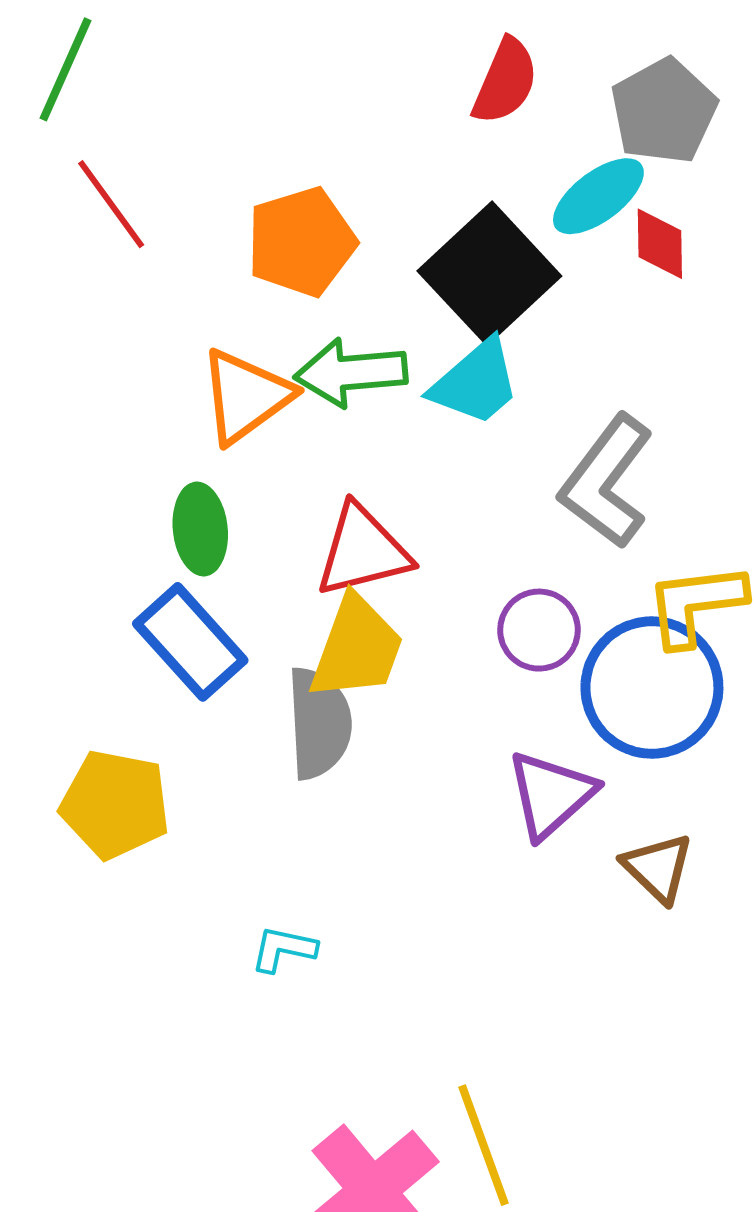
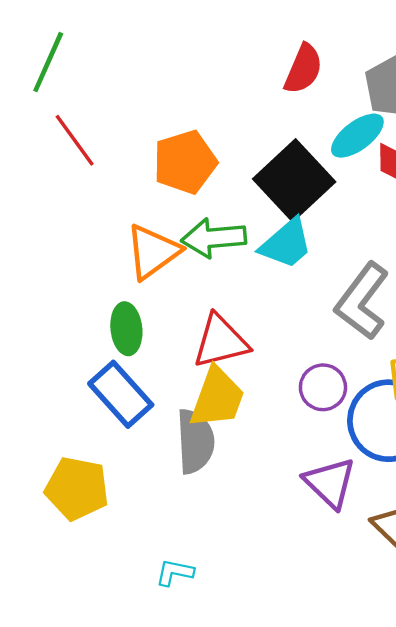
purple triangle: (551, 794) -> (330, 483), turned -34

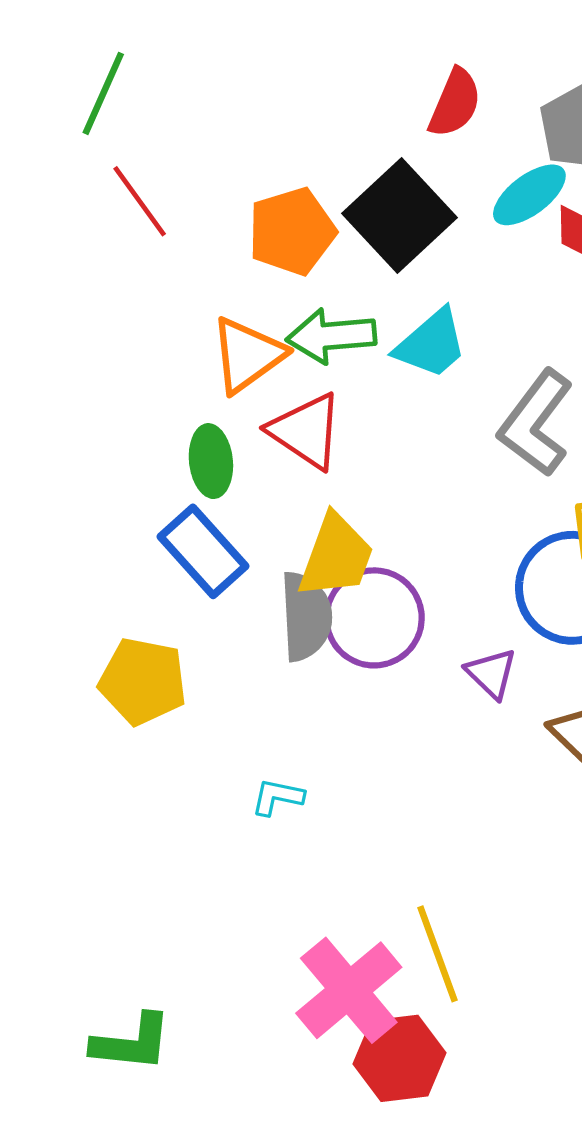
black square: (294, 180) -> (399, 215), moved
red triangle: (221, 341) -> (306, 431), moved, turned 48
purple circle: (323, 387) -> (374, 618), moved, size x1.5
purple triangle: (330, 483) -> (491, 673), size x0.7

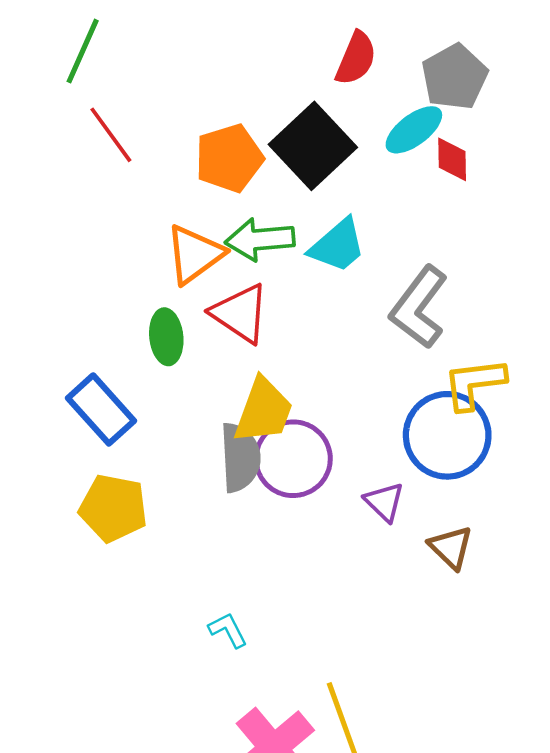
blue rectangle: (203, 551) -> (101, 409), moved
cyan L-shape: (277, 797) -> (228, 630), moved, turned 51

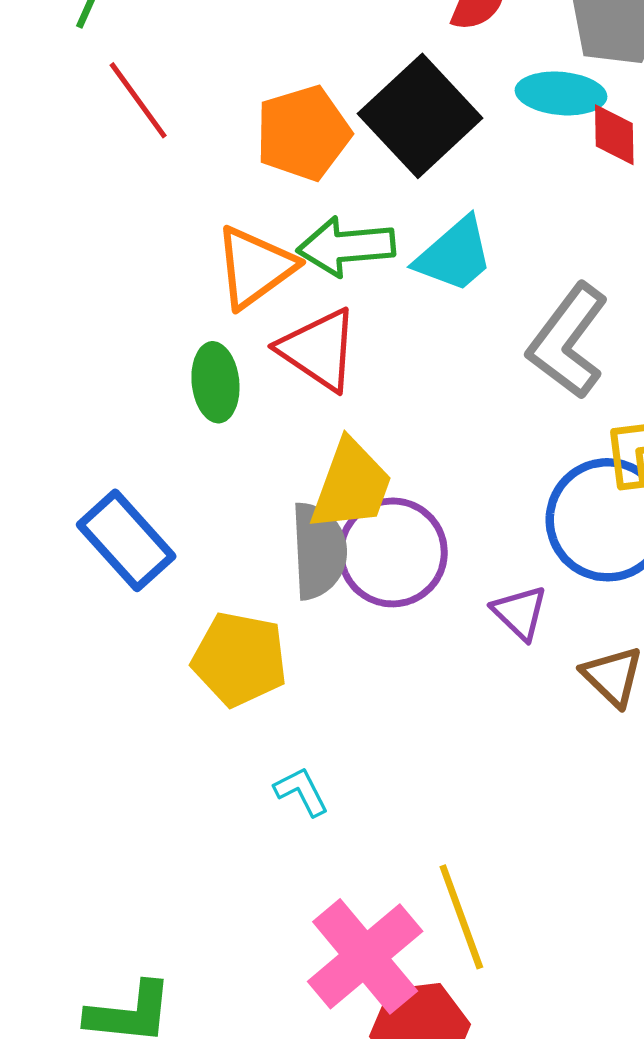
cyan ellipse: (414, 130) -> (561, 93), turned 42
blue rectangle: (101, 409) -> (126, 540), moved
yellow pentagon: (113, 508) -> (240, 659), moved

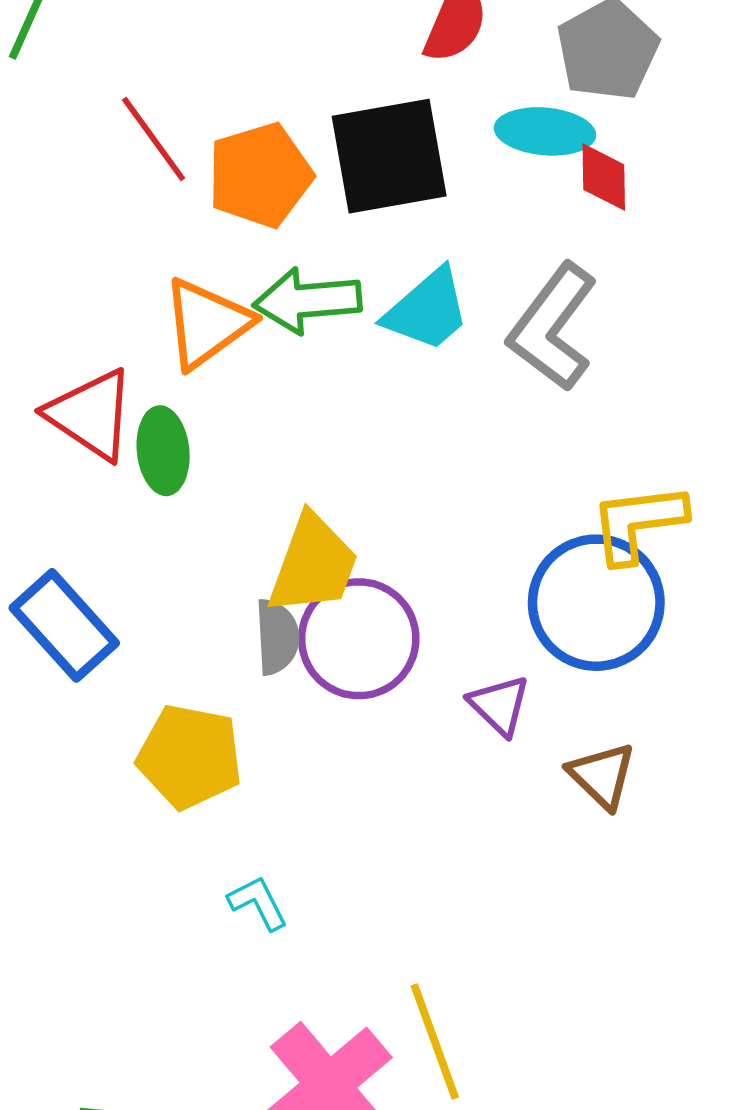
red line: (138, 100) -> (154, 139), moved
black square: (420, 116) -> (389, 156), turned 33
gray L-shape: (568, 341) -> (553, 327), moved
red triangle: (319, 350) -> (91, 415), moved
gray semicircle: (319, 551) -> (277, 637), size x0.7

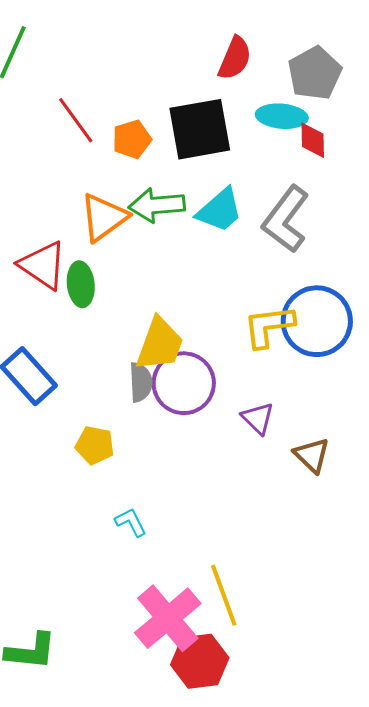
orange pentagon: (260, 175) -> (132, 139), size x0.7
yellow L-shape: (638, 523) -> (269, 326), moved
blue circle: (596, 603) -> (317, 321), moved
yellow pentagon: (190, 757) -> (95, 445), size x0.7

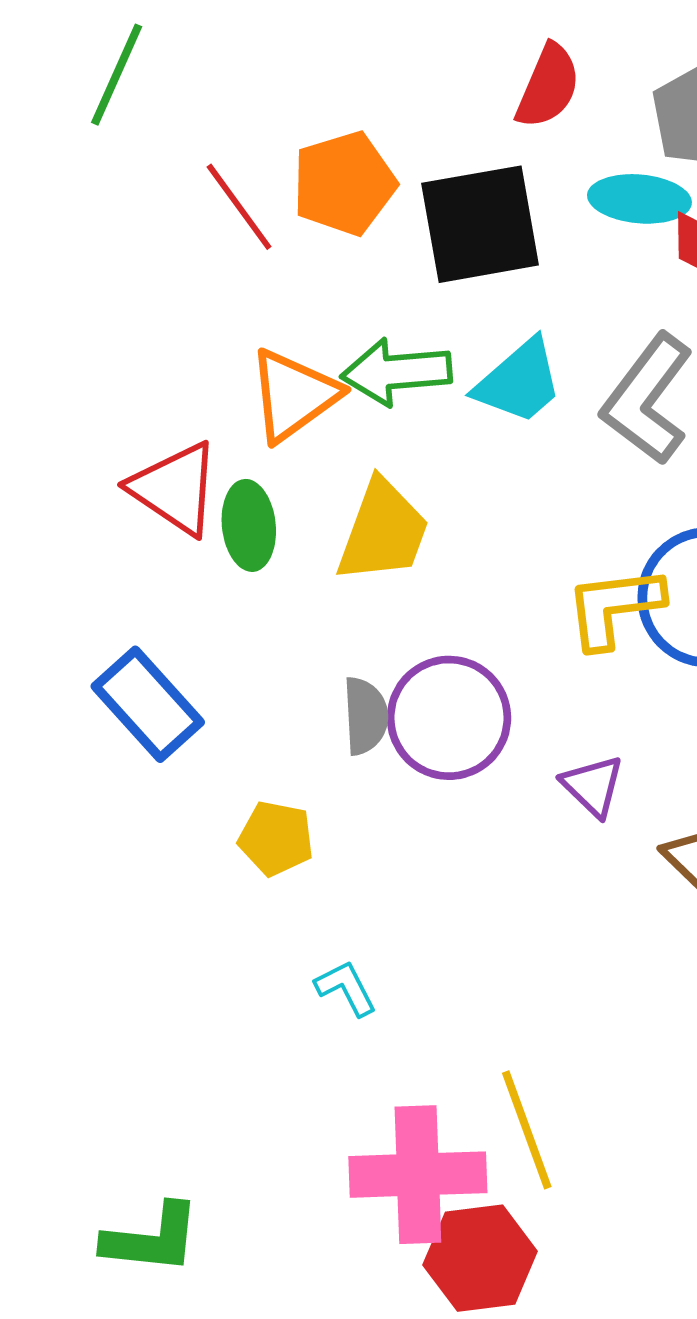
orange pentagon: (132, 139) -> (344, 183), moved, size x1.4
yellow trapezoid: (160, 344) -> (383, 531), moved
pink cross: (168, 618) -> (418, 1175), turned 38

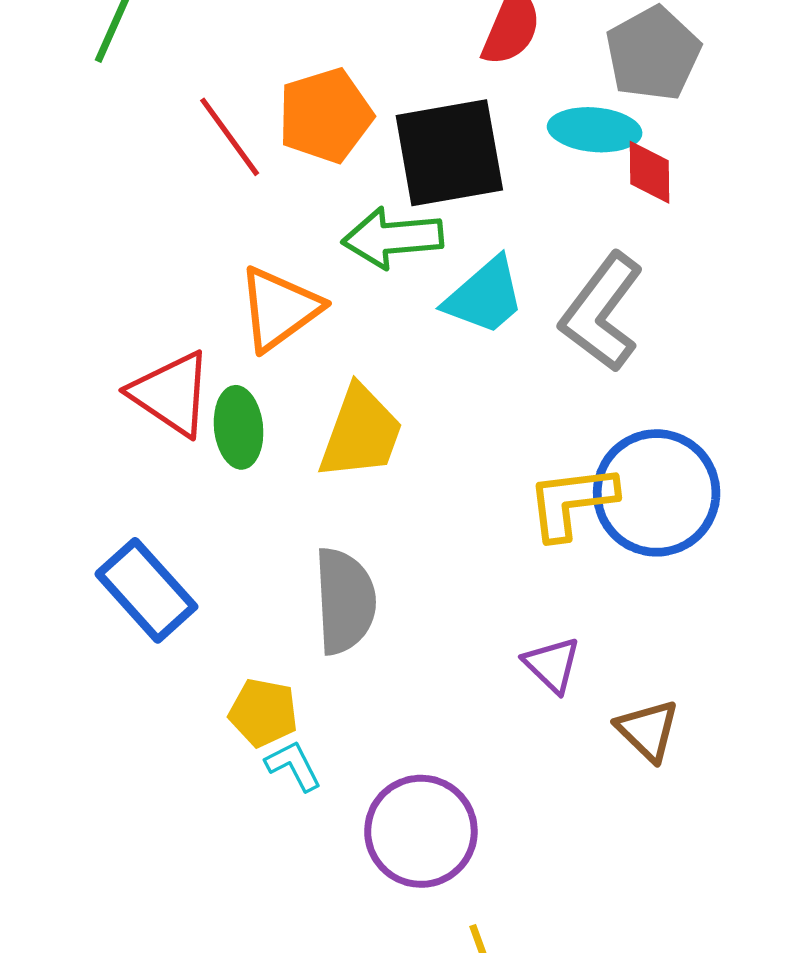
green arrow: (397, 372) -> (393, 238), moved
gray semicircle: (365, 716) -> (345, 601), size x1.5
purple circle: (449, 718) -> (421, 831), moved
cyan L-shape: (346, 988) -> (293, 766), moved

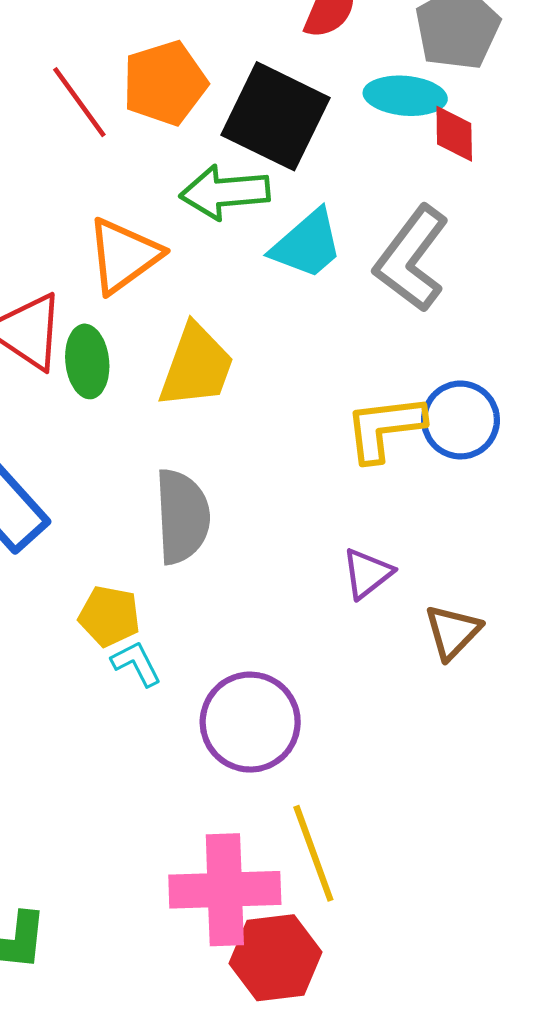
black square: (449, 153) -> (275, 116), turned 36
blue circle: (657, 493) -> (461, 420), size x0.7
purple triangle: (552, 665) -> (367, 573), turned 38
brown triangle: (648, 730) -> (453, 632), turned 30

